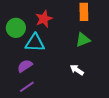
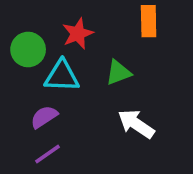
green triangle: (83, 40) -> (118, 73), moved
white arrow: (77, 70) -> (136, 124), size x1.5

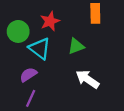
cyan triangle: (62, 76) -> (40, 48), turned 35
purple line: (48, 154) -> (31, 98), turned -30

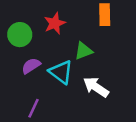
cyan triangle: (40, 48) -> (61, 72), moved
purple semicircle: (28, 75) -> (31, 66), moved

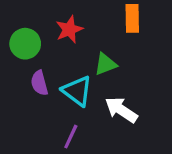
purple semicircle: (31, 66) -> (39, 83), turned -72
purple line: (33, 108) -> (71, 137), moved

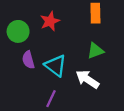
green triangle: (105, 64) -> (95, 51), moved

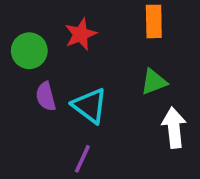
white arrow: (87, 79) -> (174, 128), moved, turned 50

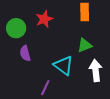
cyan triangle: (90, 106) -> (63, 65), moved

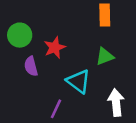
red star: (44, 19) -> (55, 48), moved
white arrow: (96, 70) -> (116, 103), moved

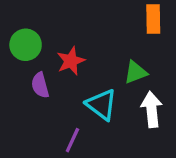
orange rectangle: (105, 15) -> (153, 19), moved
white arrow: (116, 103) -> (152, 109), moved

